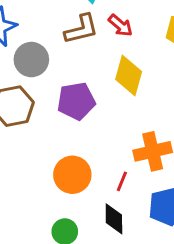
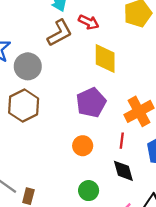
purple pentagon: (76, 101) -> (91, 102), moved
orange circle: (72, 175) -> (83, 146), size x0.7

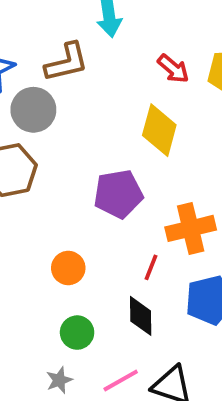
red arrow: (89, 22) -> (173, 69), moved
brown L-shape: (60, 33) -> (67, 62), moved
orange circle: (83, 146) -> (68, 268), moved

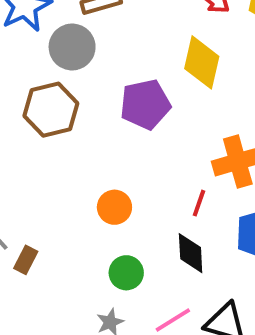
purple pentagon: (118, 194) -> (145, 104), moved

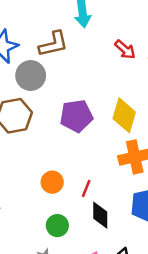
yellow diamond: (202, 62) -> (124, 115), moved
red line: (199, 203) -> (86, 188), moved

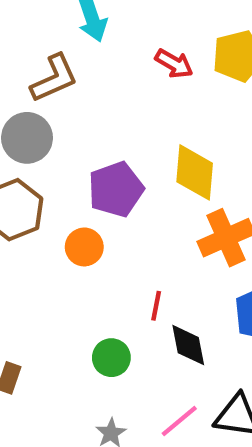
orange circle: (52, 182) -> (84, 247), moved
green circle: (57, 226) -> (111, 358), moved

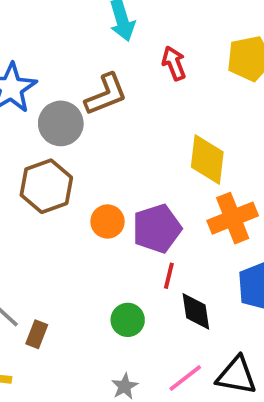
red arrow: (174, 64) -> (174, 63), moved, turned -144
brown L-shape: (54, 78) -> (106, 94), moved
purple pentagon: (116, 189) -> (157, 228), moved

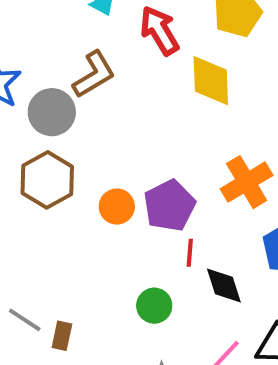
red arrow: (174, 63) -> (160, 31), size x1.4
yellow diamond: (207, 160) -> (211, 81), moved

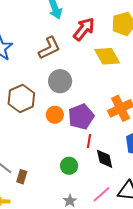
red arrow: (160, 31) -> (84, 29), turned 65
yellow diamond: (211, 81) -> (107, 56), turned -32
gray circle: (52, 112) -> (60, 81), moved

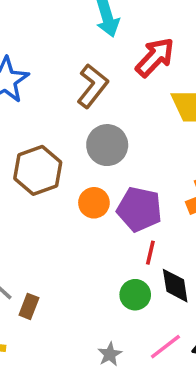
brown L-shape: (49, 48) -> (93, 86), turned -30
purple pentagon: (81, 117) -> (139, 209), turned 30
green circle: (69, 166) -> (135, 295), moved

